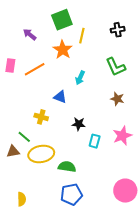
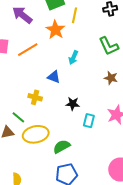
purple arrow: (30, 34) -> (22, 15), size x1.5
green semicircle: (67, 167) -> (62, 147), turned -36

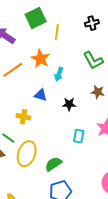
orange star: (55, 30) -> (40, 59), moved
black star: (73, 104) -> (69, 104), moved
yellow ellipse: (36, 134) -> (27, 154), turned -55

